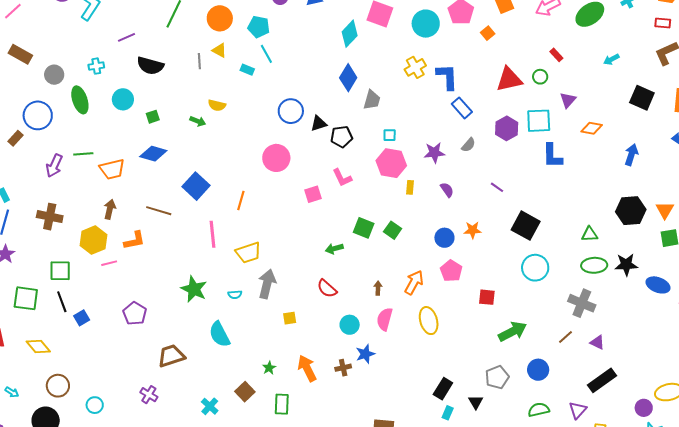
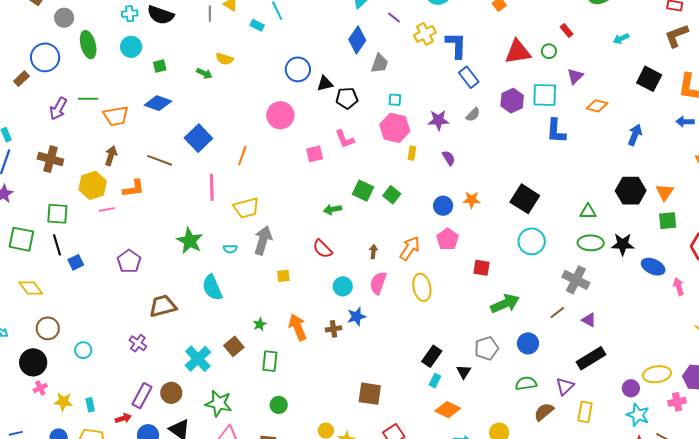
cyan cross: (96, 66) -> (130, 14), moved
purple line: (497, 187) -> (394, 17), moved
cyan cross: (210, 406) -> (198, 359), size x1.5

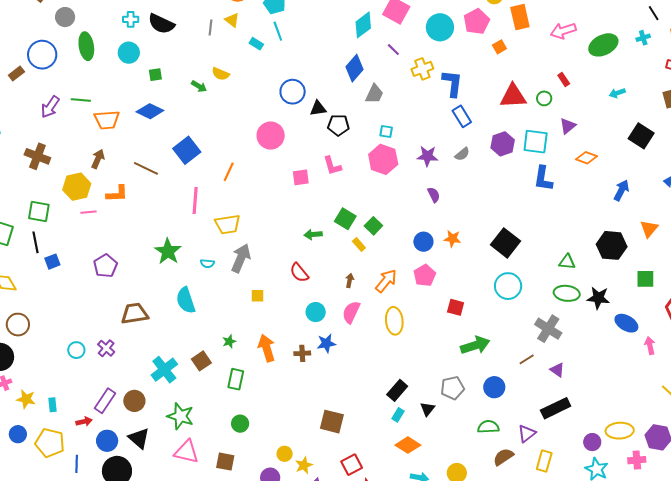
yellow rectangle: (412, 153) -> (359, 245), moved, turned -56
orange triangle: (665, 192) -> (649, 229), moved
cyan circle: (83, 350) -> (76, 350), moved

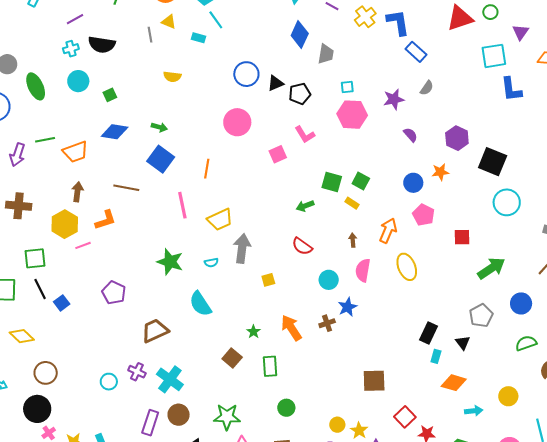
green arrow: (199, 86) -> (159, 127), moved
purple hexagon: (503, 144) -> (457, 138), moved
cyan cross: (164, 370) -> (170, 379), moved

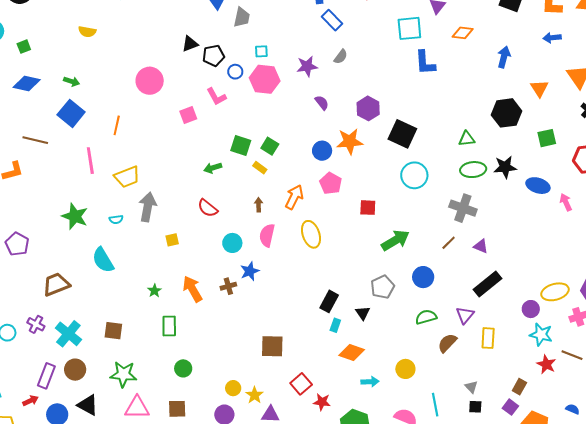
blue circle: (246, 74) -> (235, 72), moved, size x0.6
orange star: (440, 172) -> (350, 141), size x1.5
brown square: (232, 358) -> (113, 331), moved, turned -36

